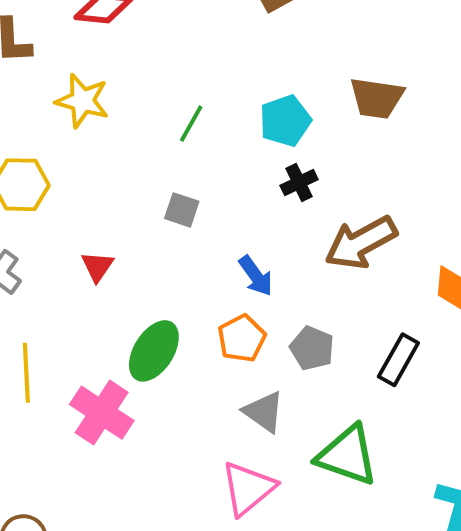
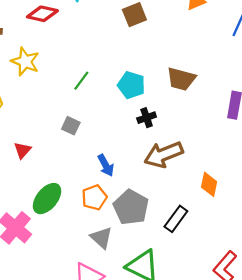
cyan pentagon: (285, 121) -> (131, 85), turned 30
black cross: (299, 182) -> (147, 118), moved
gray pentagon: (312, 348) -> (131, 207), size x1.5

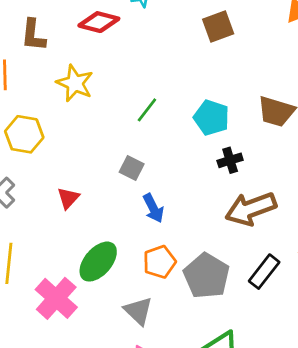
blue arrow: (106, 165) -> (153, 208), moved
black rectangle: (176, 219) -> (264, 272), moved
gray triangle: (101, 238) -> (138, 311), moved

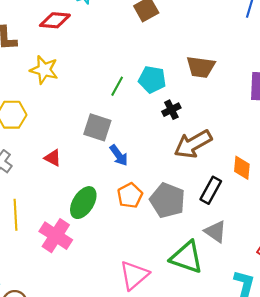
green line: (147, 110) -> (117, 86), moved
gray square: (132, 168) -> (97, 127), size x1.5
red triangle: (68, 198) -> (53, 158), turned -36
gray triangle: (138, 311) -> (216, 232), moved

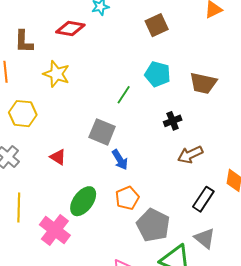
cyan pentagon: (152, 79) -> (158, 74), moved
brown arrow: (193, 144) -> (190, 155), size x0.7
gray pentagon: (167, 200) -> (153, 225), moved

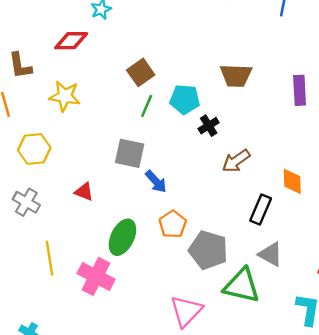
brown square: (157, 25) -> (141, 72), moved
cyan pentagon: (158, 74) -> (185, 99), moved

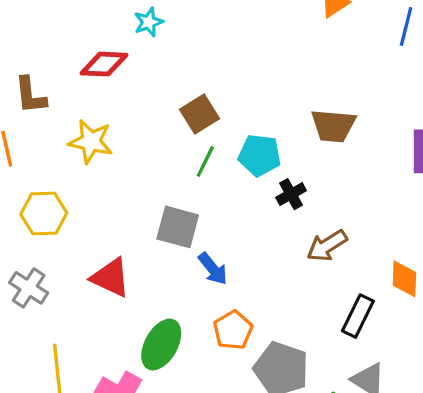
red triangle: (84, 192) -> (111, 278), size x1.5

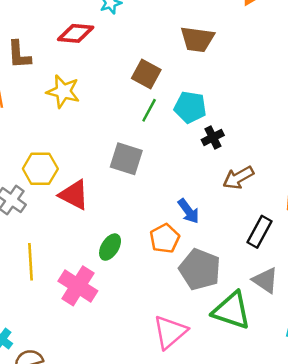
brown square: (200, 114) -> (146, 74), turned -32
brown trapezoid: (333, 126) -> (197, 39), moved
yellow hexagon: (44, 214) -> (40, 169), moved
blue arrow: (213, 269) -> (189, 211), moved
green ellipse: (161, 345) -> (110, 247), size x0.7

